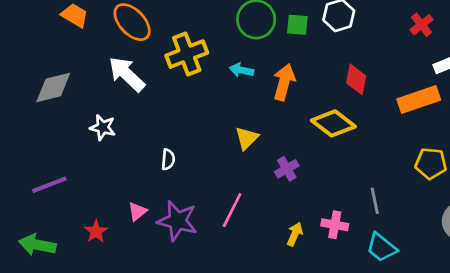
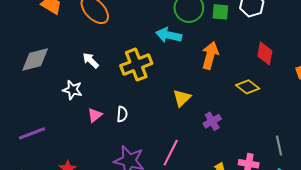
yellow cross: (187, 54) -> (136, 65), moved
cyan arrow: (241, 70) -> (169, 35), moved, size x1.4
white arrow: (127, 74) -> (91, 60), moved, size x0.6
yellow diamond: (333, 123) -> (248, 87), size x0.7
pink triangle: (137, 211) -> (95, 115), moved

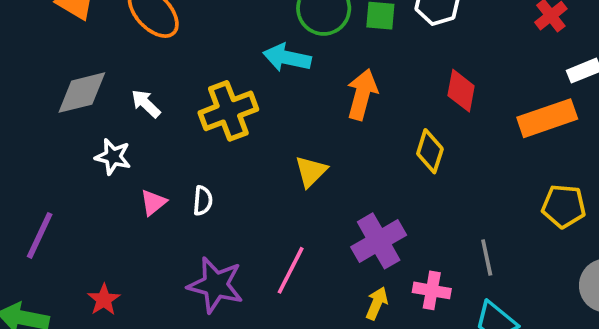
gray diamond: (35, 59) -> (82, 93), moved
yellow diamond: (248, 87) -> (430, 151), turned 70
purple cross: (212, 121) -> (379, 241), moved, size x1.6
purple line: (32, 133) -> (40, 235), turned -44

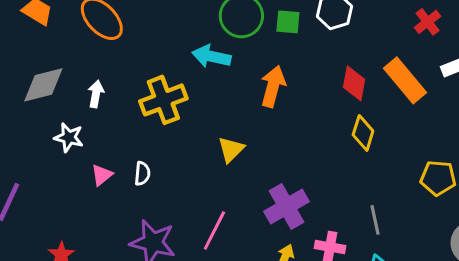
white arrow: (146, 104) -> (96, 94), turned 56
orange rectangle: (547, 118) -> (405, 80), moved, turned 69
yellow diamond: (430, 151) -> (363, 133), moved

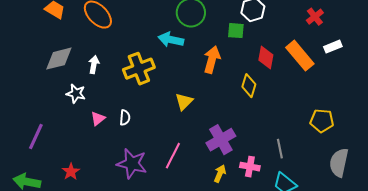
green square: (288, 22) -> (236, 31), moved
yellow diamond: (363, 133) -> (249, 86), moved

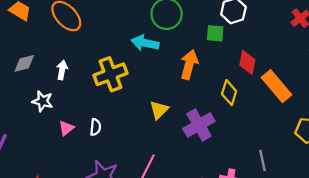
orange rectangle: (300, 56) -> (277, 86), moved
gray diamond: (59, 59) -> (24, 63), size x0.7
purple cross: (221, 140) -> (199, 125), moved

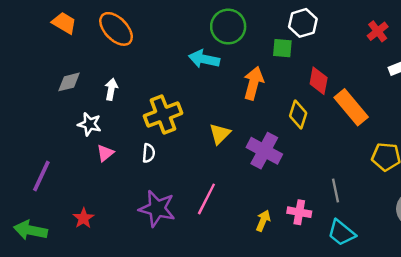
yellow cross: (111, 74) -> (163, 115), moved
purple cross: (199, 125) -> (264, 151), turned -32
pink triangle: (66, 128) -> (105, 153), moved

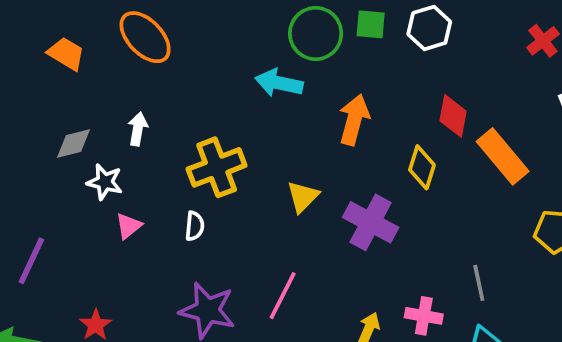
orange trapezoid: (64, 23) -> (66, 54), moved
green square: (282, 48) -> (371, 24), moved
gray diamond: (69, 82) -> (74, 143), moved

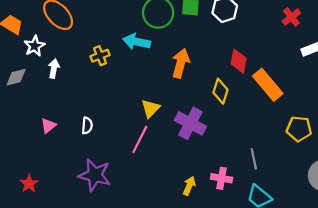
yellow cross: (217, 167) -> (100, 56), moved, size x0.6
white star: (105, 182) -> (34, 46), moved, turned 30
pink line: (283, 296) -> (140, 140), moved

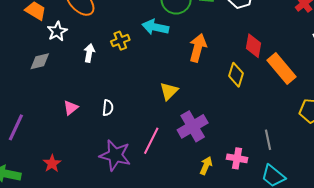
white arrow: (54, 69) -> (89, 53), moved
purple cross: (190, 123) -> (193, 126), moved, turned 32
pink line: (140, 140) -> (151, 141), moved

